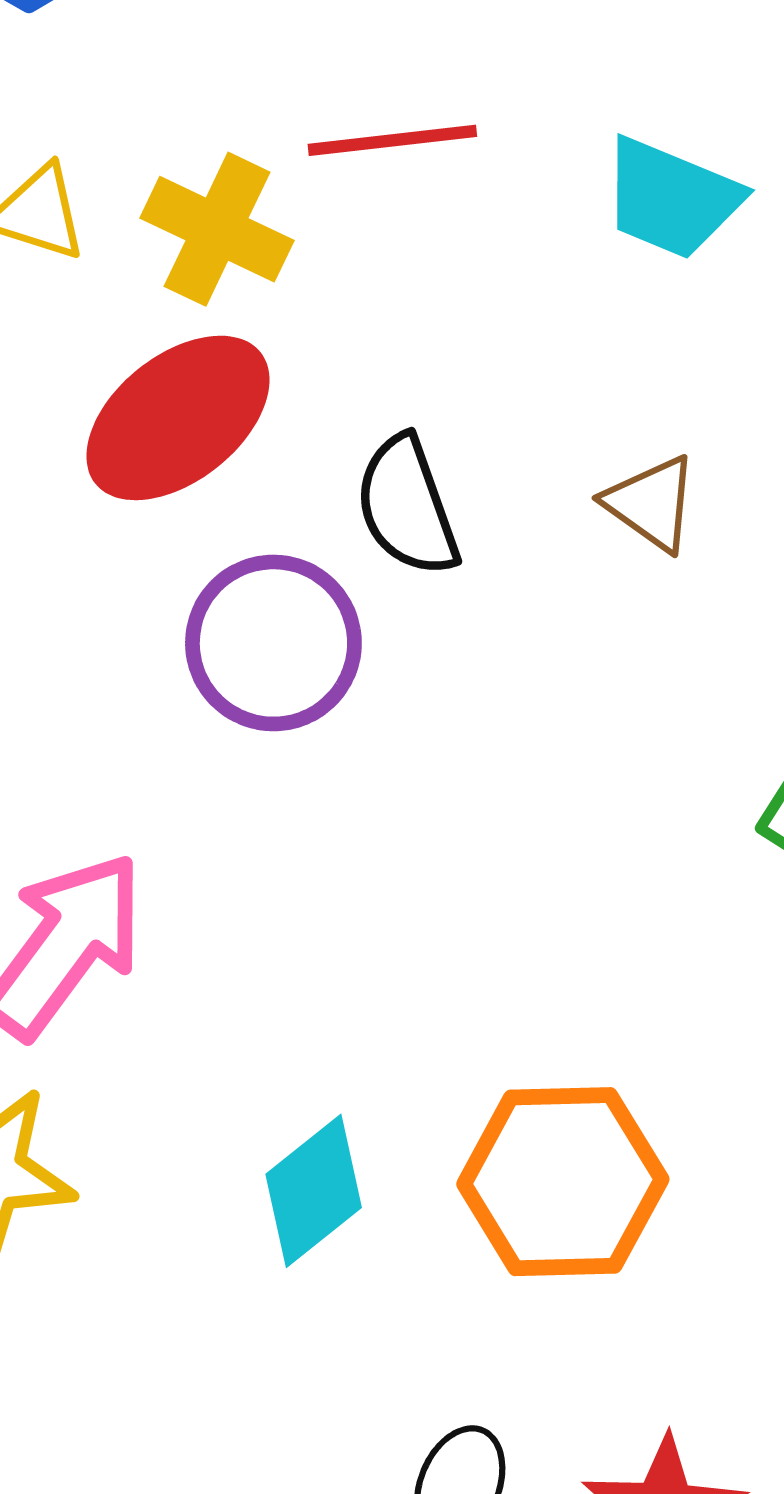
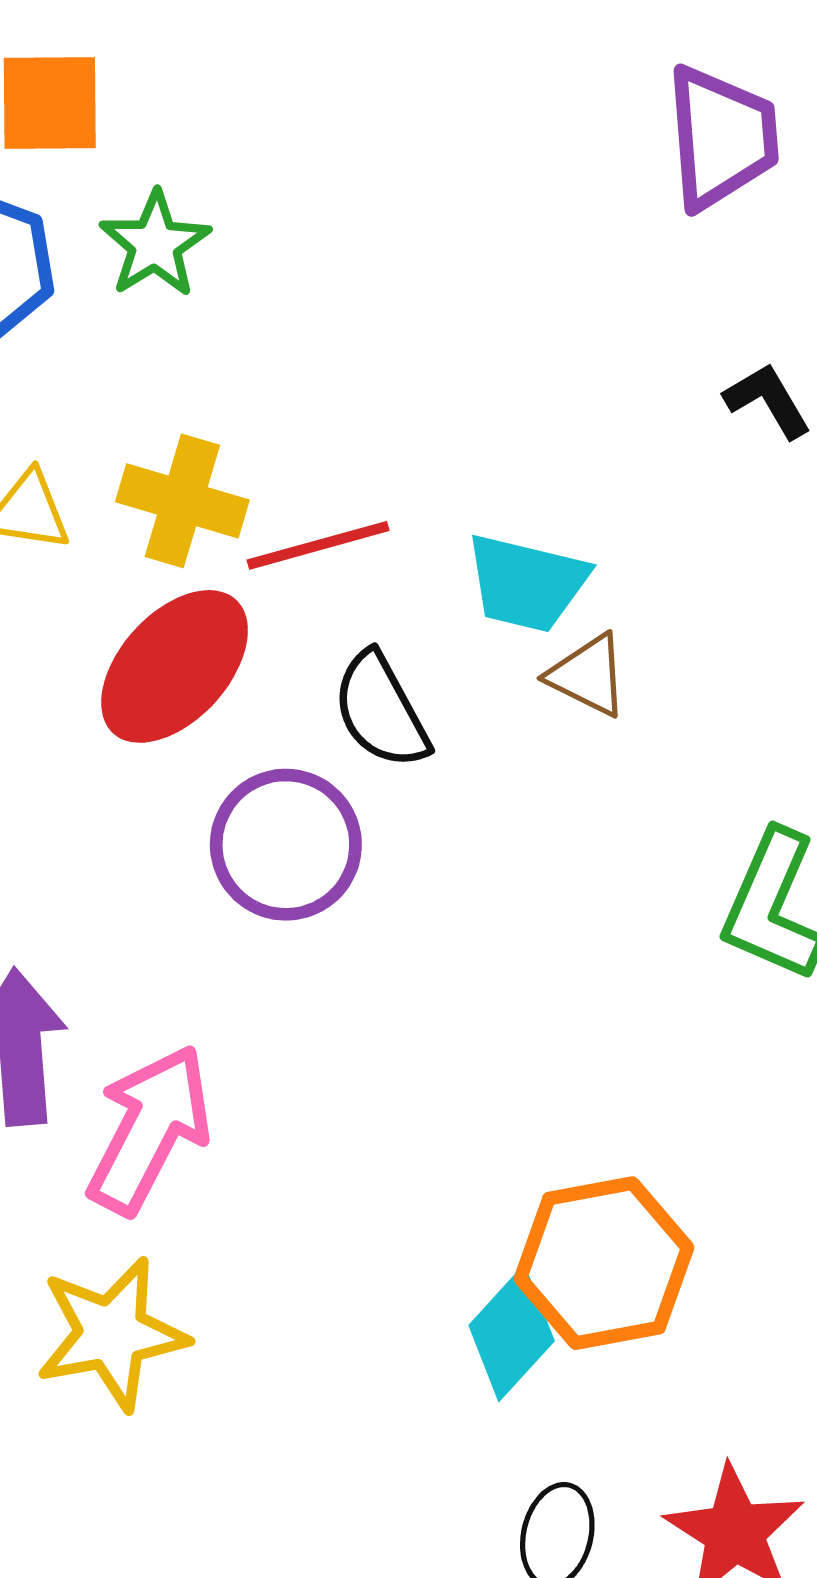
red line: (392, 140) -> (318, 545), moved
cyan trapezoid: (671, 198) -> (527, 583), moved
cyan diamond: (314, 1191) -> (512, 1333), moved

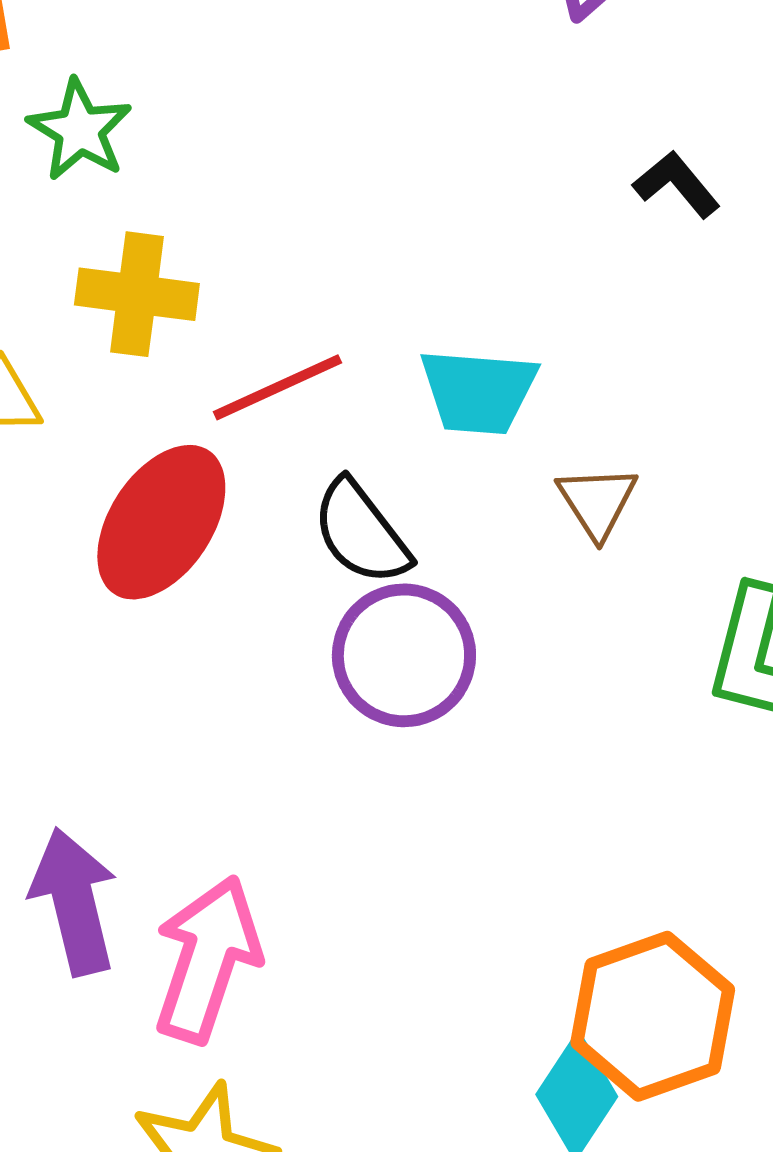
yellow cross: (182, 501) -> (137, 294), moved
brown triangle: (588, 675) -> (597, 502), moved, turned 40
purple circle: (286, 845) -> (404, 655), moved

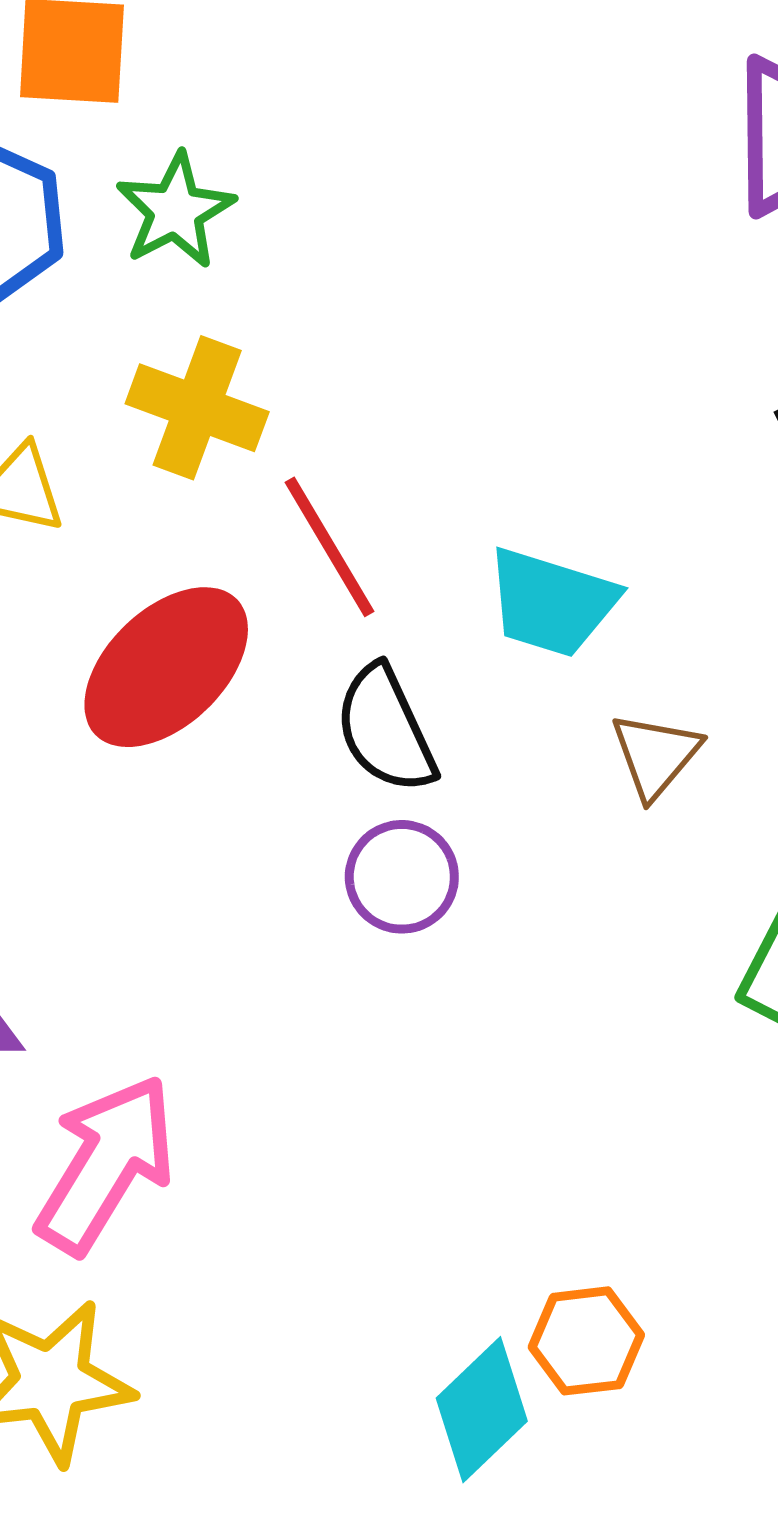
red line: (277, 387) -> (329, 547), turned 71
purple circle: (404, 655) -> (402, 877), size x0.7
orange hexagon: (653, 1016) -> (586, 1341), size x0.6

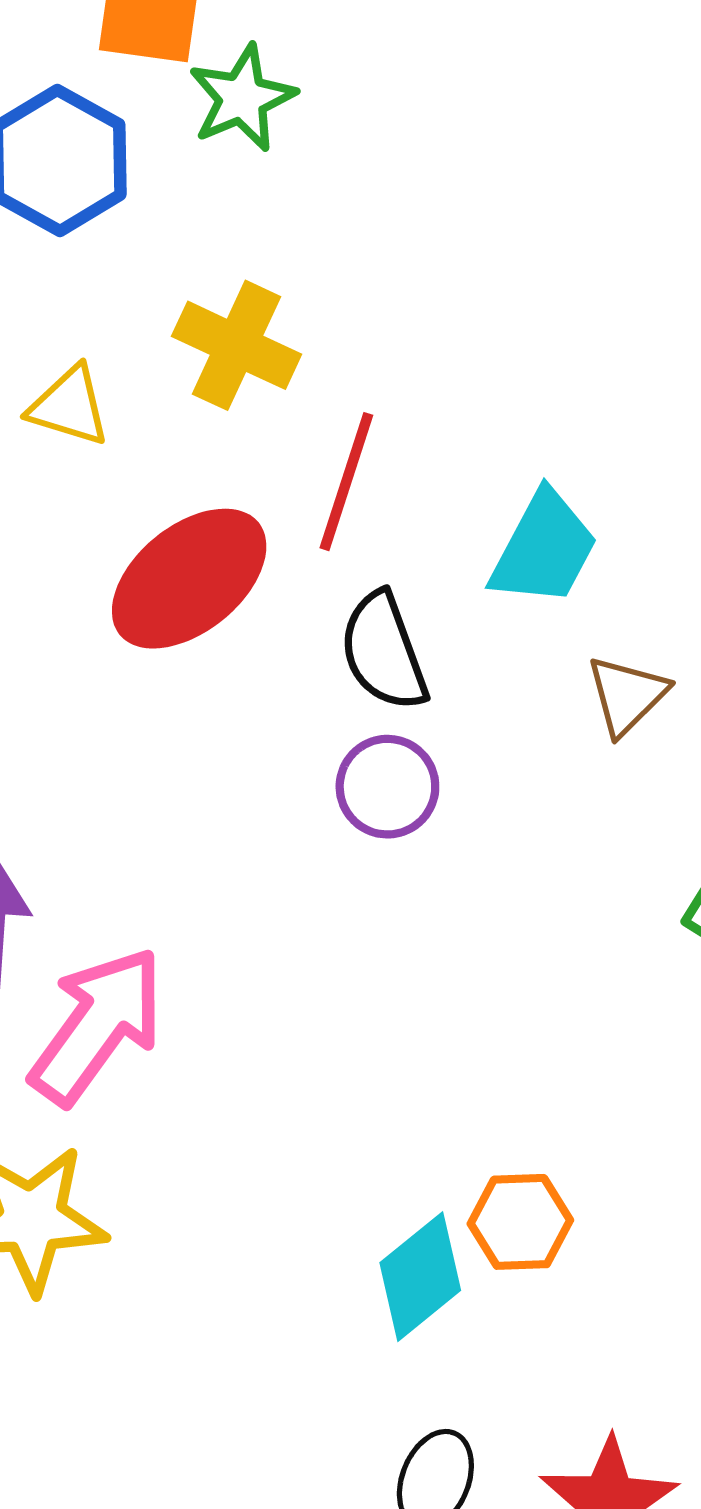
green star: (175, 211) -> (242, 98), moved
red line: (329, 547) -> (346, 482), turned 44
cyan trapezoid: (552, 602) -> (544, 549), turned -84

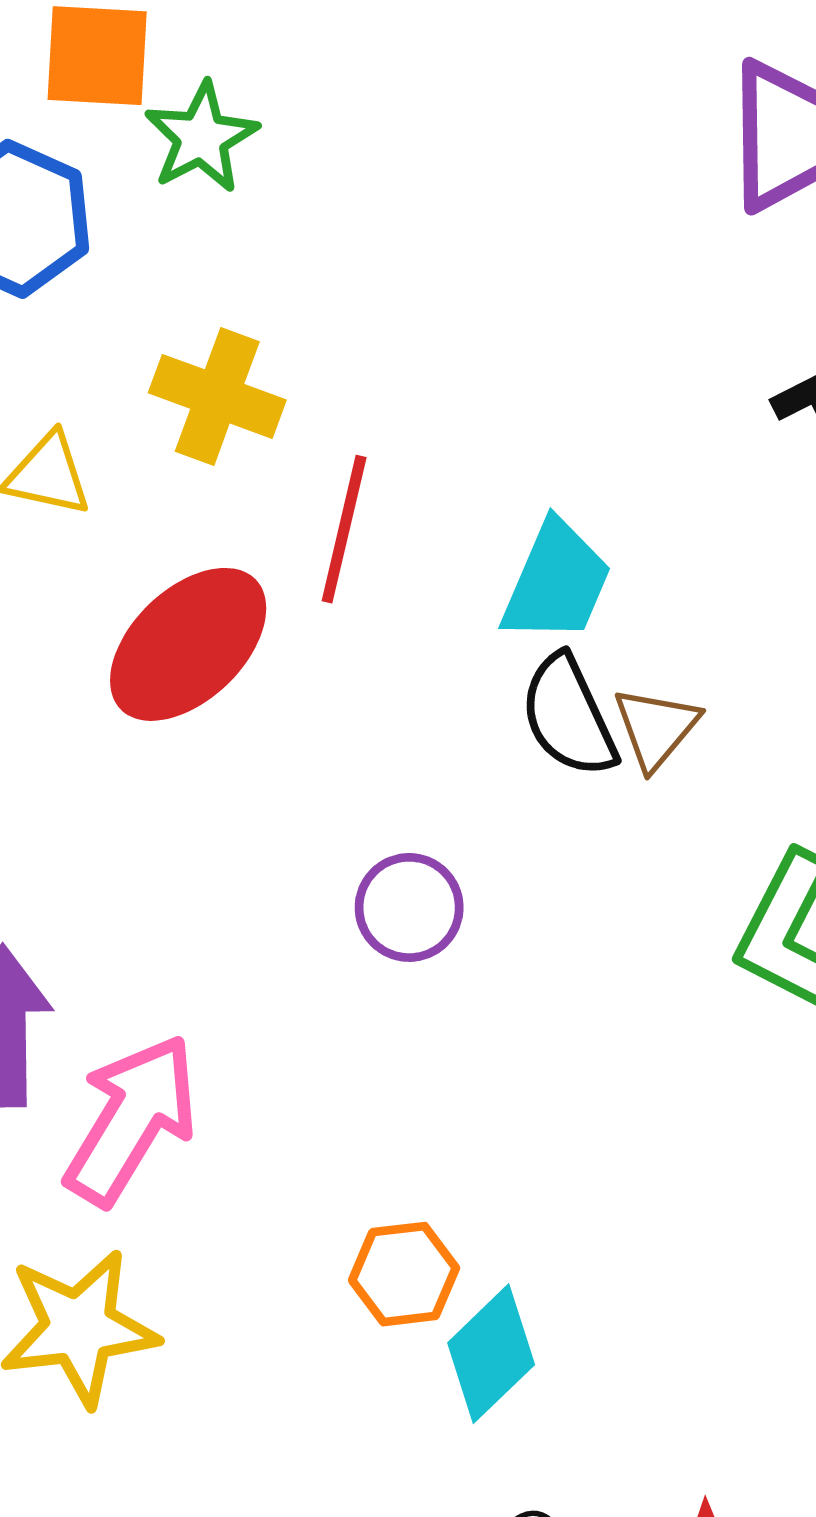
black semicircle: (384, 651) -> (568, 716), moved
purple circle: (387, 787) -> (409, 907), moved
orange hexagon: (520, 1222) -> (404, 1274), moved

